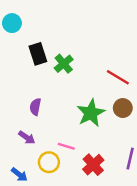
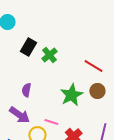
black rectangle: (38, 54) -> (28, 47), turned 48
purple arrow: (27, 138) -> (19, 115), size x1.5

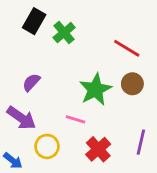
purple semicircle: (26, 90) -> (31, 82), turned 32
pink line: (51, 122) -> (75, 119), moved

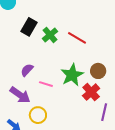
red line: (127, 48) -> (77, 38), moved
pink line: (75, 119) -> (46, 84), moved
red cross: (98, 149) -> (91, 92), moved

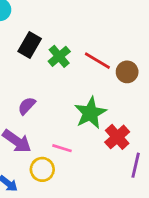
brown circle: (98, 71) -> (127, 72), moved
pink line: (46, 84) -> (62, 148), moved

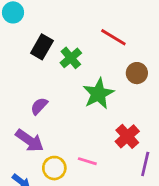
red line: (97, 61) -> (113, 37), moved
green star: (90, 113) -> (98, 94), moved
pink line: (62, 148) -> (87, 161), moved

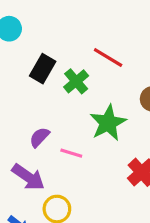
red line: (113, 37) -> (108, 57), moved
pink line: (87, 161) -> (71, 153), moved

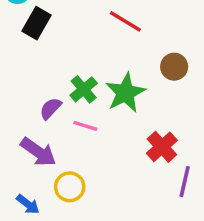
black rectangle: (43, 69) -> (37, 23), moved
green cross: (76, 81) -> (84, 89), moved

